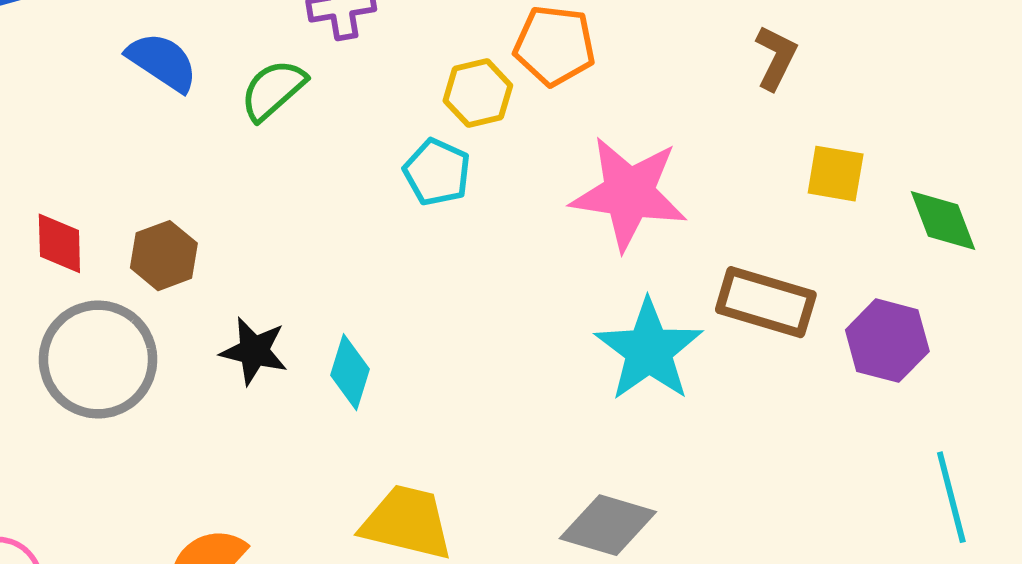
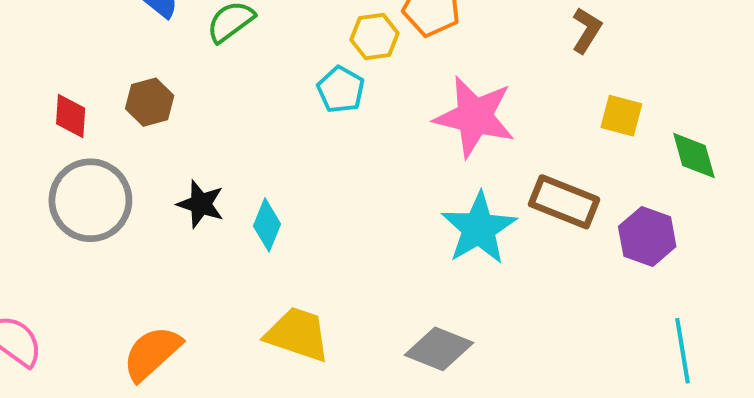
brown hexagon: (164, 256) -> (150, 102), moved

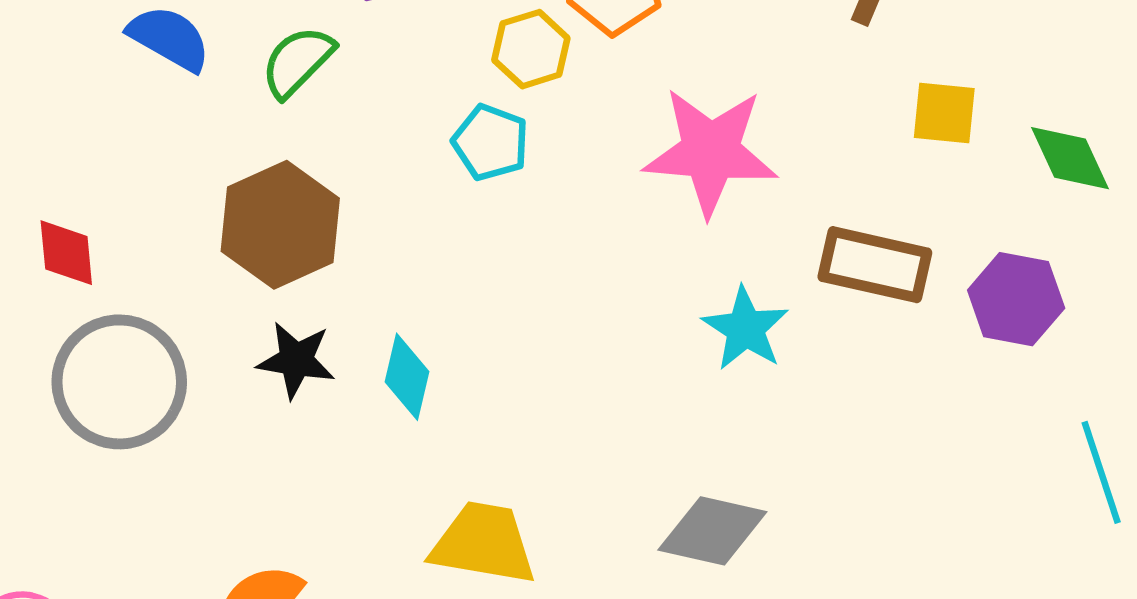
brown hexagon: (150, 102) -> (280, 225), moved, size x1.6
cyan star: (479, 228) -> (745, 329), size x0.7

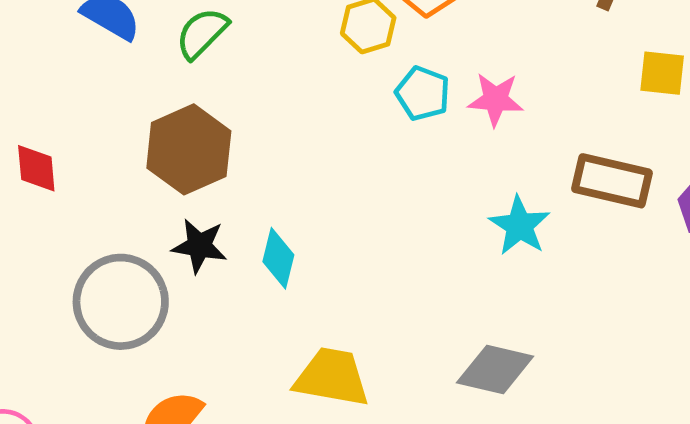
cyan pentagon: (491, 142) -> (423, 93), moved
pink star: (711, 152) -> (496, 99), size x0.6
gray circle: (119, 382) -> (121, 302), moved

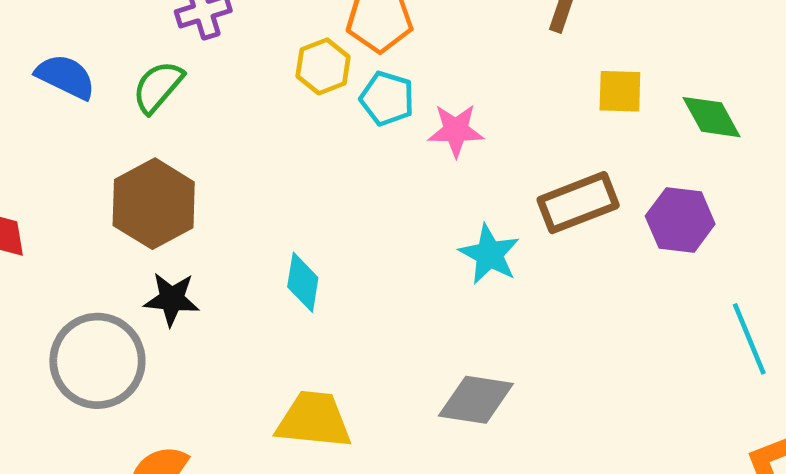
cyan pentagon: (423, 93) -> (387, 98), moved
brown rectangle: (612, 181) -> (578, 203), turned -30
cyan diamond: (278, 258) -> (303, 282), moved

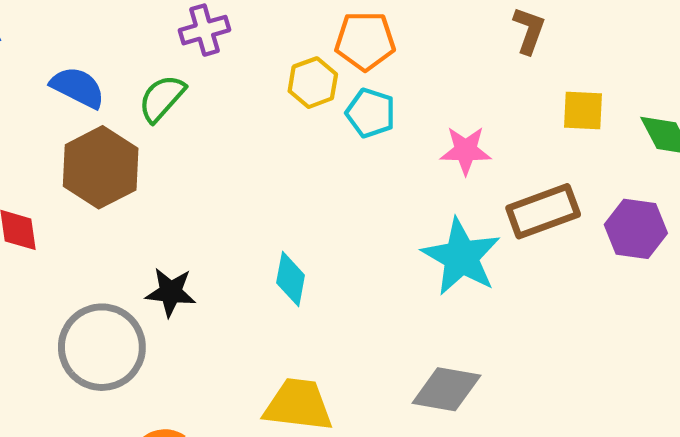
pink star: (456, 130) -> (466, 150), moved
brown hexagon: (154, 204) -> (101, 167), moved
cyan star: (489, 254) -> (461, 257), size x1.4

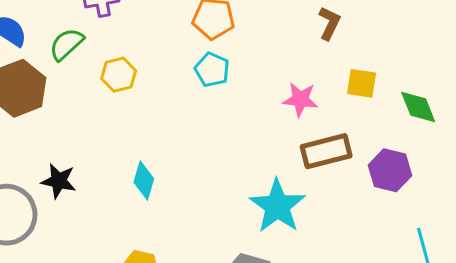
yellow hexagon: (313, 83) -> (119, 75), moved
pink star: (466, 150) -> (300, 99), moved
cyan star: (461, 257) -> (277, 206), moved

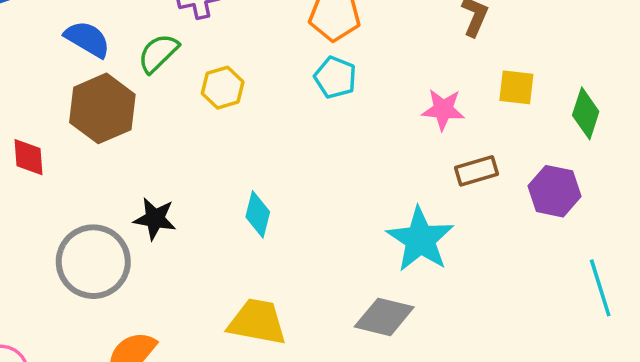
green diamond: (418, 107) -> (586, 113), turned 42
brown rectangle: (326, 151) -> (477, 171), size x0.7

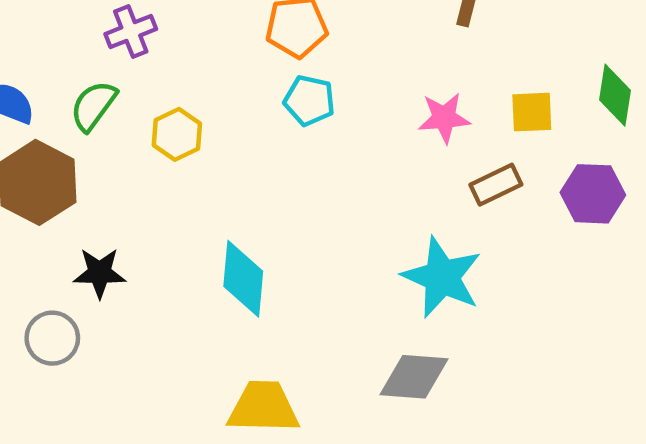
yellow square: (516, 87) -> (532, 112), moved
cyan diamond: (258, 214) -> (243, 279), size x1.4
black star: (155, 219) -> (100, 273), moved
gray circle: (93, 262) -> (52, 338), moved, size x0.6

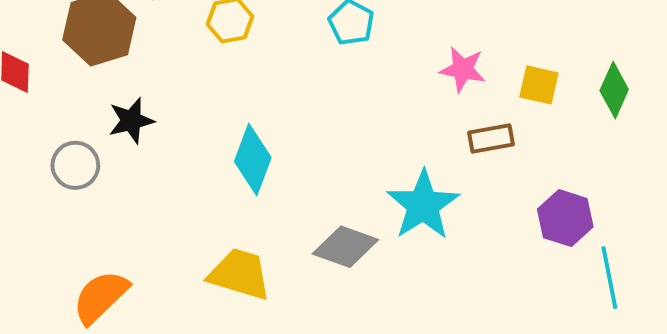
purple hexagon: (593, 194) -> (565, 218), moved
black star: (100, 273) -> (131, 121), turned -30
gray diamond: (414, 377) -> (345, 247), moved

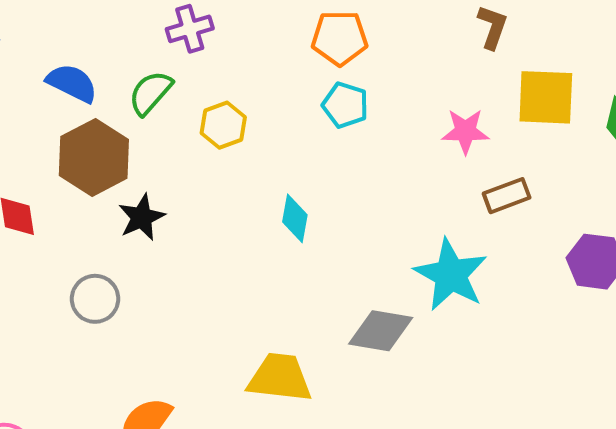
yellow square: (539, 85) -> (546, 97), moved, size x1.5
black star: (131, 121) -> (142, 217), moved
cyan diamond: (253, 160) -> (295, 218), moved, size x0.7

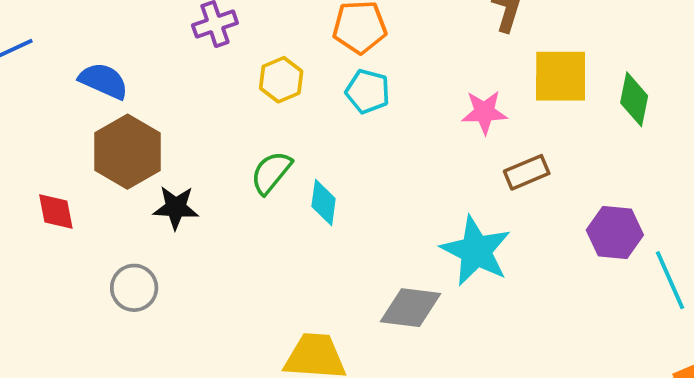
green semicircle: (150, 93) -> (271, 173), moved
yellow hexagon: (223, 125) -> (281, 80), moved
black star: (142, 217) -> (176, 208), turned 30

